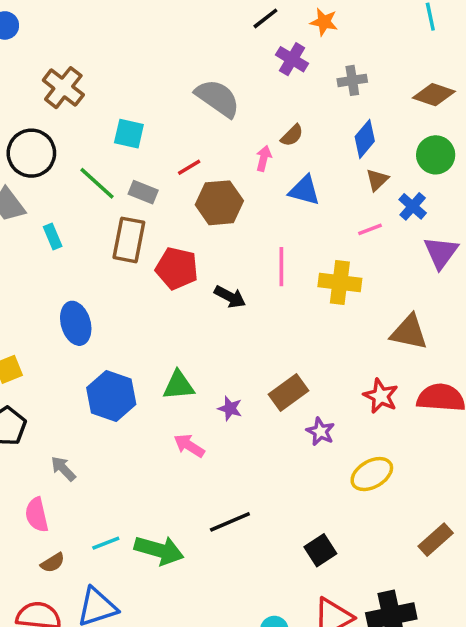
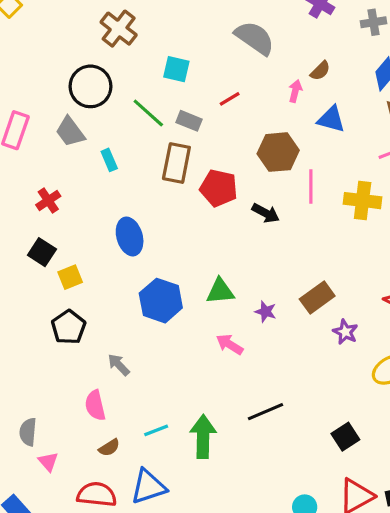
brown hexagon: (219, 203) -> (278, 152), moved
green arrow: (159, 550) -> (203, 437), turned -105

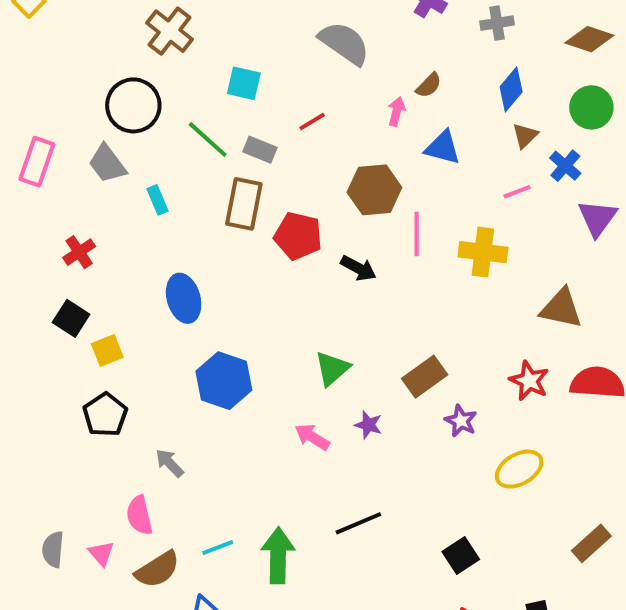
green triangle: (220, 291) -> (332, 369), moved, turned -36
purple star: (266, 312) -> (368, 425), moved
brown semicircle: (109, 448) -> (157, 569), size x1.6
pink triangle: (48, 462) -> (101, 553), moved

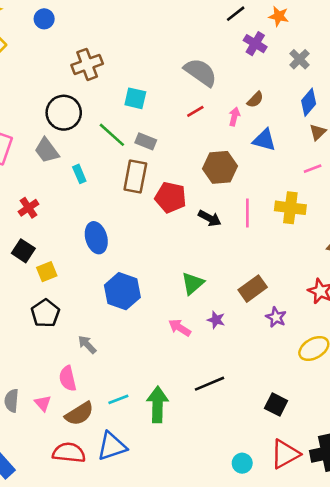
gray cross: (497, 23) -> (299, 59), turned -36
brown cross: (170, 31) -> (87, 64), turned 32
red line: (312, 122) -> (195, 111), moved
pink line: (417, 234) -> (247, 213), moved
black square: (461, 555) -> (276, 405), turned -30

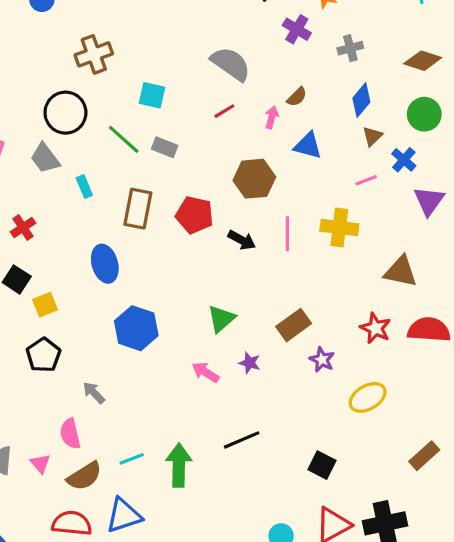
gray cross: (299, 59) -> (350, 48), turned 30
brown rectangle: (135, 177) -> (138, 209), moved

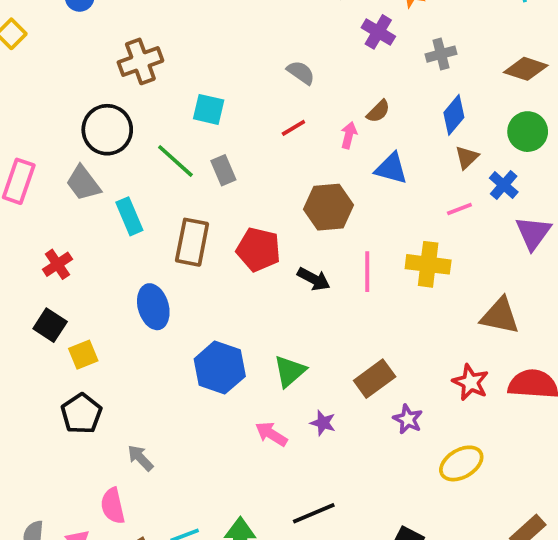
gray semicircle: (231, 64) -> (301, 73), size x0.6
gray rectangle: (165, 147) -> (223, 170), turned 45
cyan rectangle: (84, 187) -> (129, 216), size x1.4
blue hexagon: (136, 328) -> (220, 368), moved

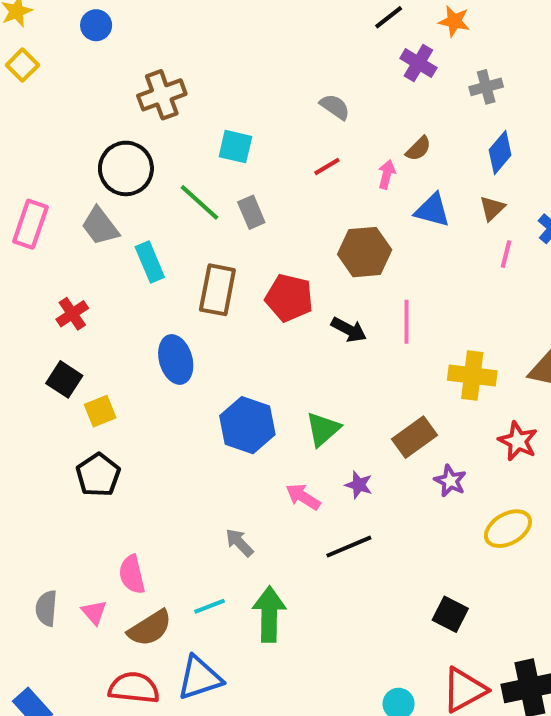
brown triangle: (467, 157) -> (492, 208), moved
pink line: (459, 209) -> (506, 254), turned -55
yellow cross: (428, 264) -> (472, 375), moved
gray arrow: (140, 458) -> (239, 543), moved
black line: (314, 513) -> (349, 547), moved

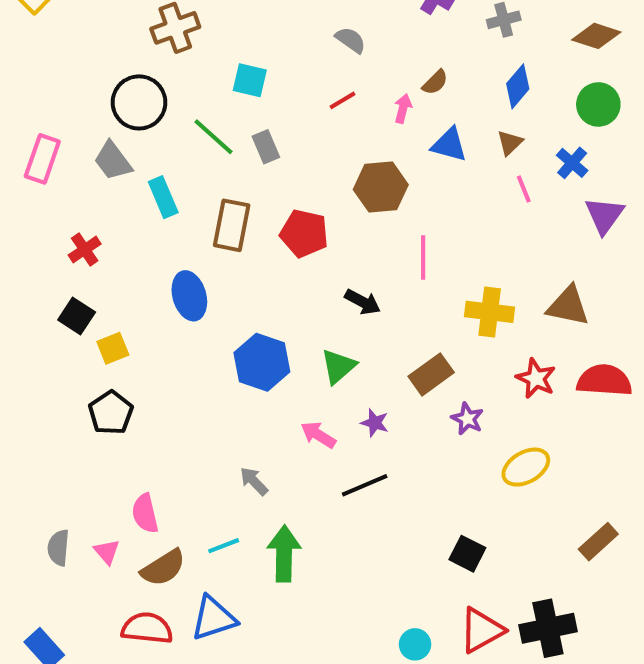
pink line: (506, 254) -> (524, 189), turned -36
black arrow: (349, 330) -> (363, 302), moved

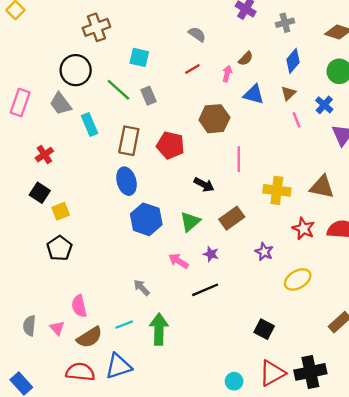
blue ellipse: (189, 296) -> (127, 181), moved
brown rectangle: (431, 374) -> (232, 218), moved

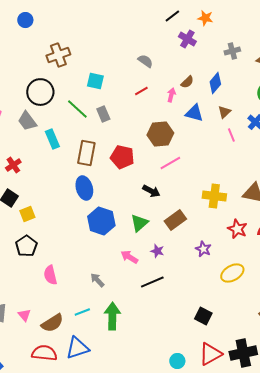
gray cross: (285, 23) -> (232, 51), moved
blue diamond: (293, 61) -> (215, 83), moved
pink line: (239, 159) -> (170, 163), moved, turned 60
pink semicircle: (79, 306) -> (50, 275), moved

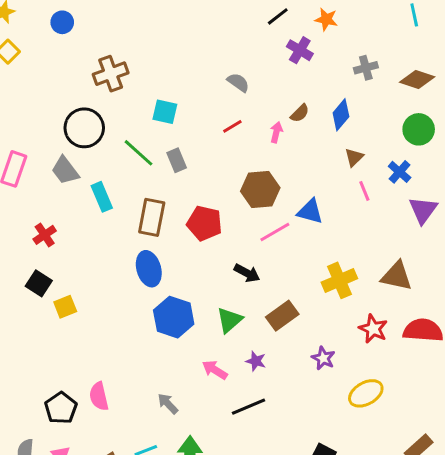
blue triangle: (194, 113) -> (310, 211), moved
yellow cross: (214, 196) -> (339, 280), turned -30
black pentagon: (26, 246) -> (61, 408), moved

